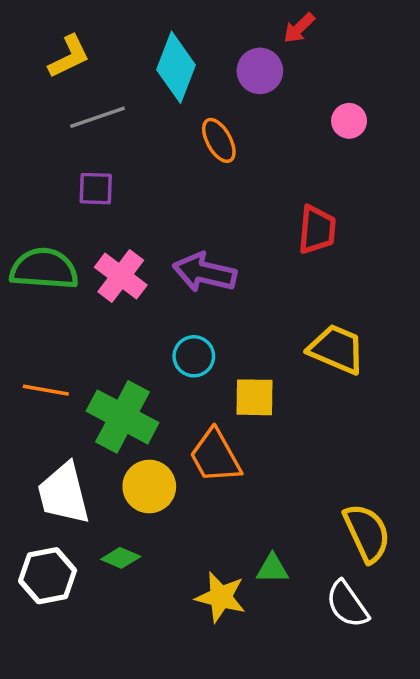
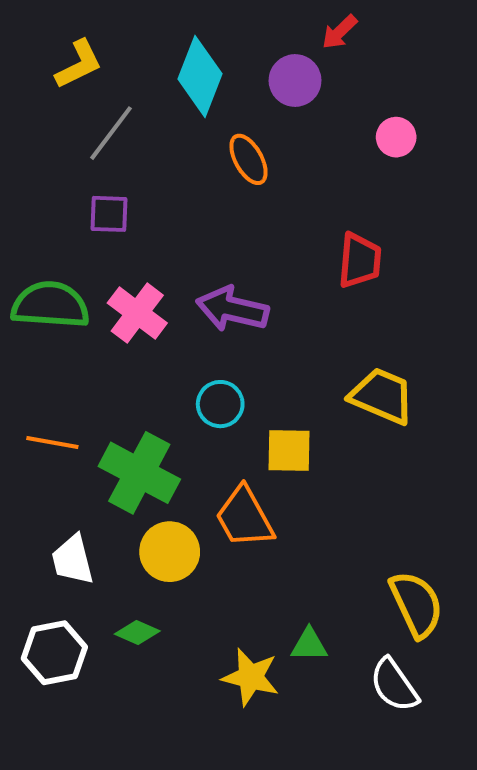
gray line: (98, 117) -> (111, 133), turned -34
white trapezoid: (64, 494) -> (73, 560), size x0.7

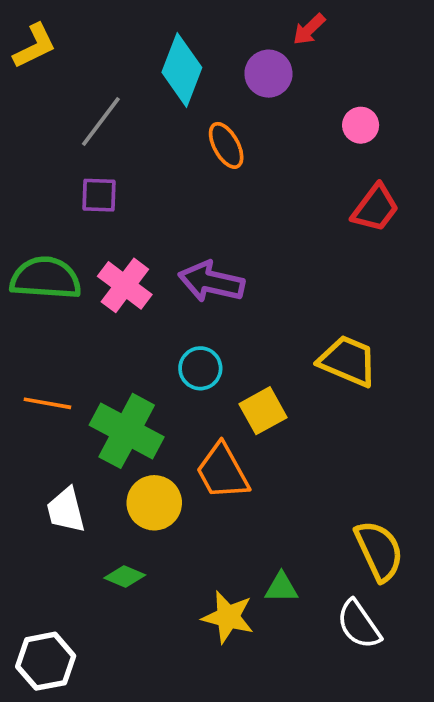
yellow L-shape: (79, 64) -> (35, 46), moved
red trapezoid: (360, 260) -> (375, 208), moved, turned 32
yellow square: (289, 451) -> (263, 411), turned -30
white hexagon: (54, 653) -> (46, 661), moved

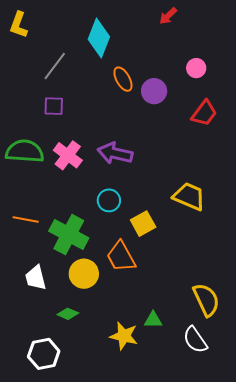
yellow L-shape: (35, 46) -> (19, 25), turned 136
purple circle: (268, 74) -> (154, 91), moved
white hexagon: (46, 661) -> (44, 354), moved

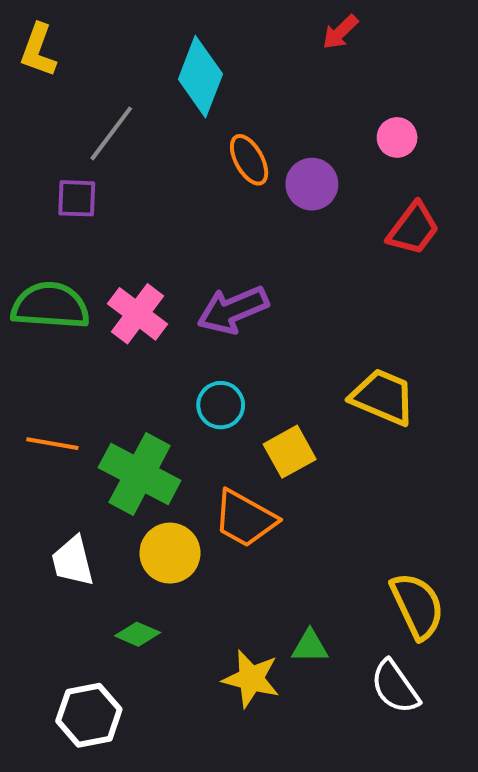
purple square: (54, 106) -> (77, 198), moved
purple arrow: (115, 153) -> (233, 310), turned -36
orange trapezoid: (121, 257) -> (245, 519), turned -32

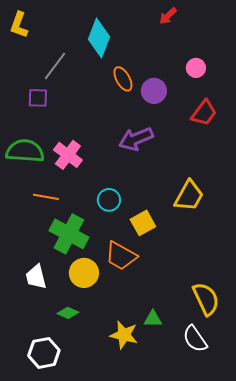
purple arrow: (233, 310) -> (136, 139), moved
yellow trapezoid: (383, 397) -> (189, 196), turned 96
orange line: (52, 444) -> (46, 197), moved

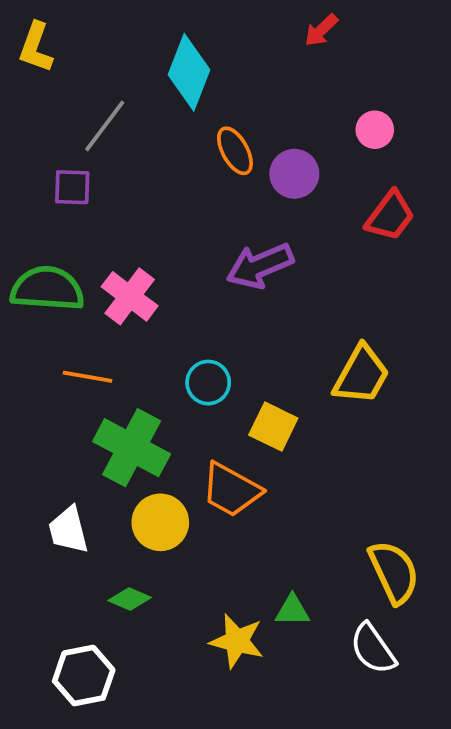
yellow square: (143, 223) -> (273, 427), turned -35

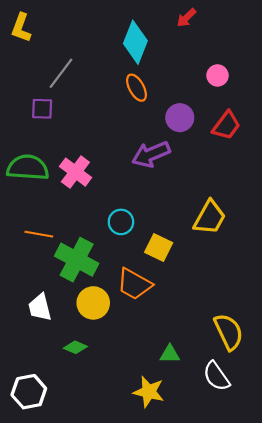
cyan diamond: (189, 72) -> (135, 42), moved
purple circle: (294, 174) -> (180, 118), moved
orange line: (88, 377) -> (39, 234), moved
yellow star: (237, 641) -> (149, 392), moved
white hexagon: (84, 676) -> (29, 392), moved

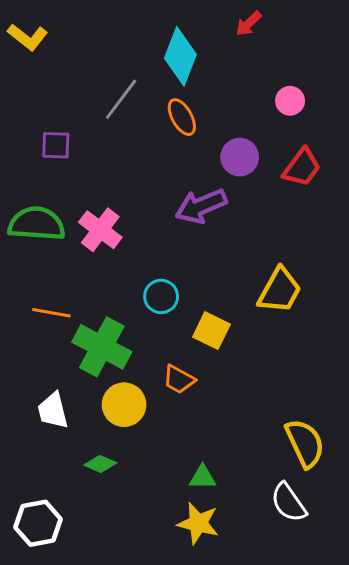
yellow L-shape: (21, 28) -> (28, 37), turned -72
gray line: (61, 73) -> (121, 99), moved
orange trapezoid: (134, 284) -> (179, 379), size x0.7
green triangle: (170, 354) -> (203, 477), moved

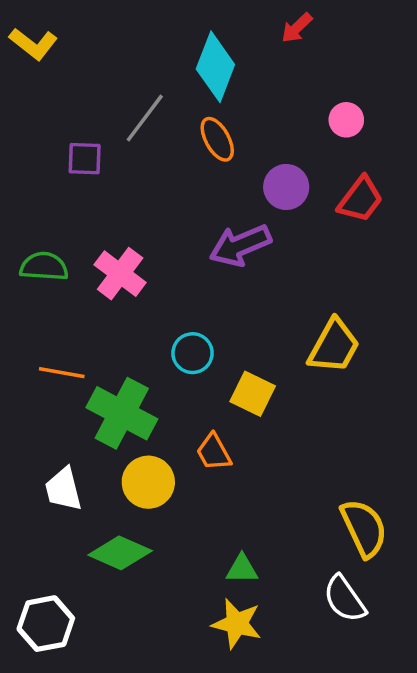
purple square: (56, 145) -> (85, 159), moved
green semicircle: (37, 224) -> (44, 267), size x0.7
orange trapezoid: (179, 379) -> (214, 452), turned 32
green diamond: (100, 464) -> (120, 553), size x1.6

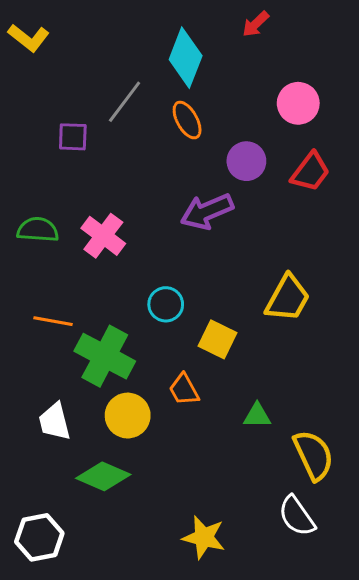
pink circle: (346, 120) -> (298, 103), size x1.4
green triangle: (242, 569) -> (257, 416), moved

